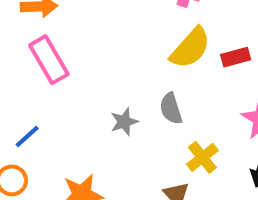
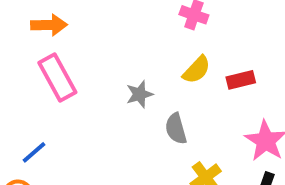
yellow semicircle: (190, 48) -> (197, 70), size x0.7
gray star: (124, 122) -> (140, 94), moved

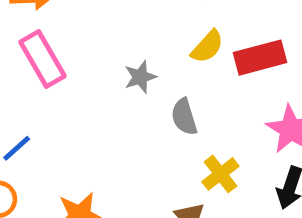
red rectangle: (241, 80) -> (260, 58), size x1.5

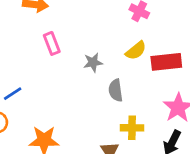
pink rectangle: (43, 59) -> (52, 43), moved, size x0.7
yellow cross: (220, 174) -> (132, 128), turned 30

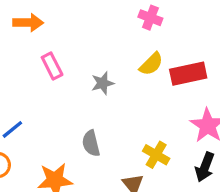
gray semicircle: (116, 90) -> (91, 143), moved
yellow cross: (132, 128) -> (156, 155), turned 35

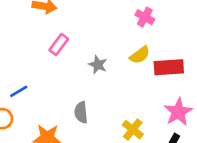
pink rectangle: (52, 66) -> (59, 45), turned 55
gray star: (103, 83) -> (98, 65), turned 30

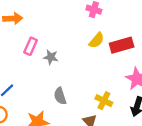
gray star: (98, 65) -> (51, 57), moved

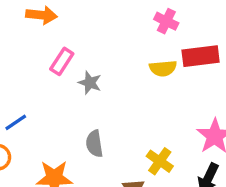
yellow semicircle: (97, 40) -> (163, 68), turned 35
red rectangle: (122, 45) -> (201, 56), moved

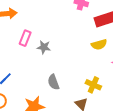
yellow semicircle: (163, 68) -> (99, 44), moved

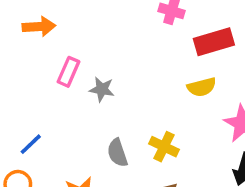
yellow cross: (93, 85) -> (164, 147), moved

